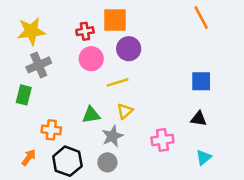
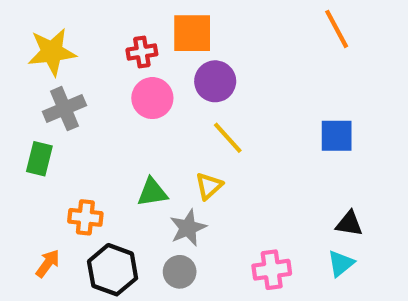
yellow line: (117, 82) -> (228, 138), moved, turned 65
black triangle: (199, 119) -> (349, 224), moved
pink cross: (162, 140) -> (272, 270), moved

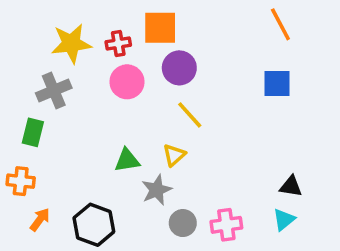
yellow star: (52, 52) -> (71, 43), moved
blue square: (337, 136) -> (277, 84), moved
orange cross: (85, 217) -> (21, 181), moved
gray circle: (180, 272) -> (183, 223), moved

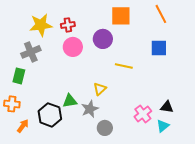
orange square: (160, 28) -> (121, 16), moved
yellow line: (190, 115) -> (124, 66), moved, turned -36
green triangle: (127, 160) -> (70, 101), moved
black hexagon: (94, 225) -> (50, 115), moved
pink cross: (226, 225) -> (143, 114), moved, turned -30

